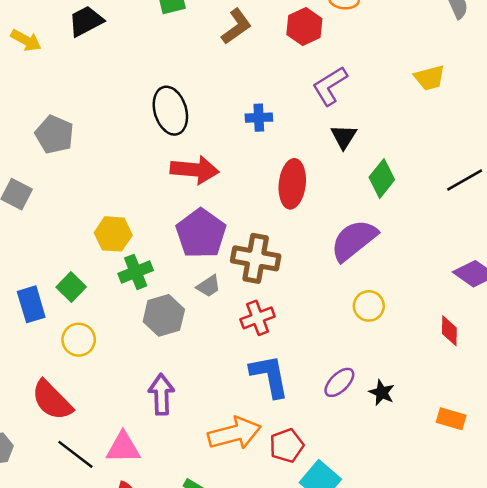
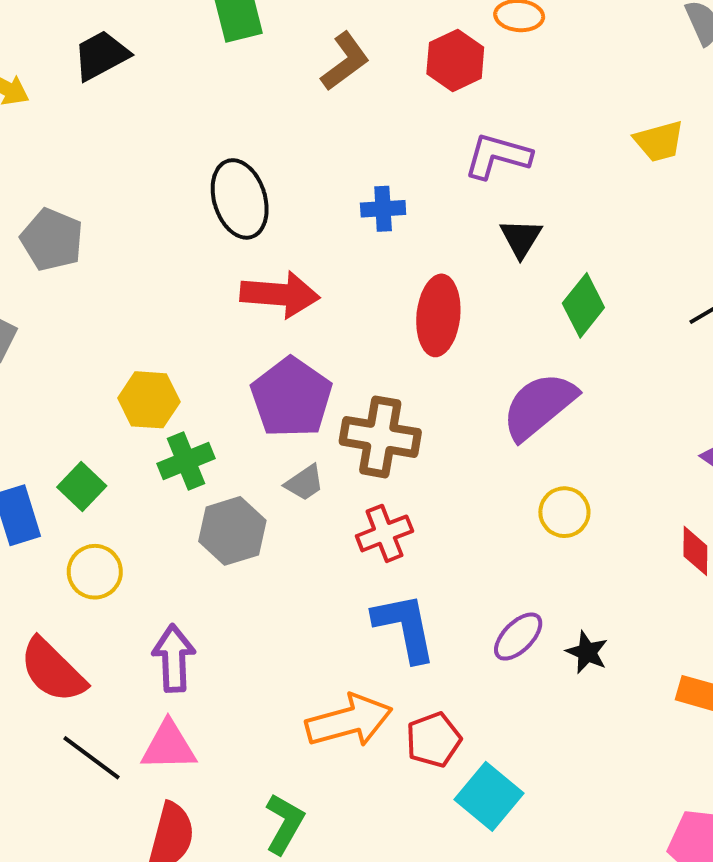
purple L-shape: (330, 86) -> (498, 156), turned 48
purple arrow: (161, 394) -> (174, 658), moved

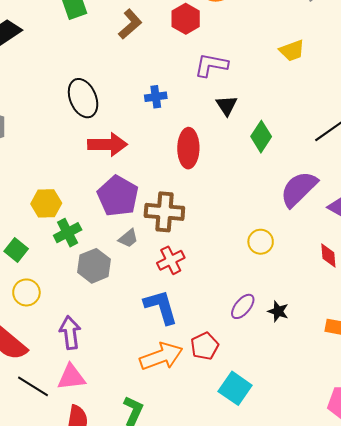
purple semicircle: (539, 406) -> (299, 189), moved
blue L-shape: (405, 627) -> (161, 307), moved
red pentagon: (434, 740) -> (205, 346), moved

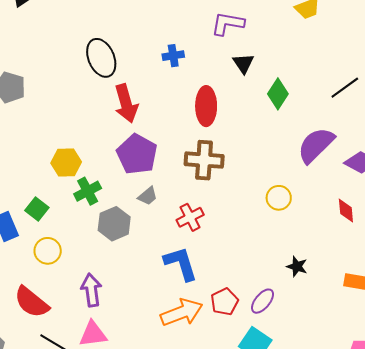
red arrow: (108, 144) -> (126, 103), turned 75
brown cross: (164, 212) -> (204, 160), moved
purple ellipse: (243, 306) -> (263, 301), moved

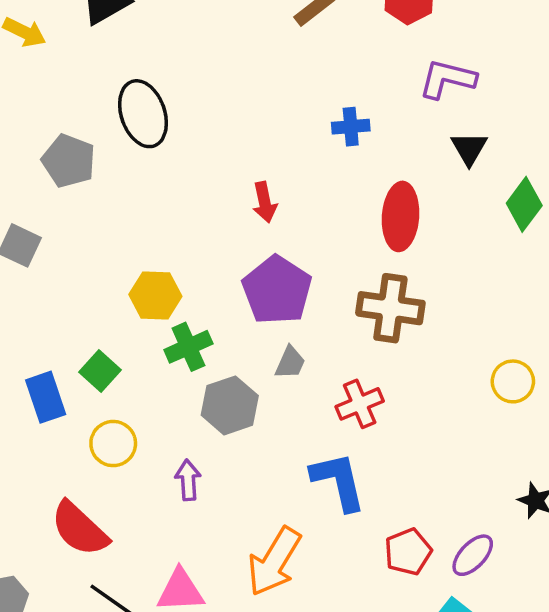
black ellipse: (101, 58) -> (143, 114), moved
red arrow: (126, 103) -> (265, 202), size x0.6
gray trapezoid: (148, 196) -> (290, 363), turned -30
purple arrow: (91, 290) -> (188, 480), moved, size x0.7
orange arrow: (182, 312) -> (274, 562), moved, turned 138

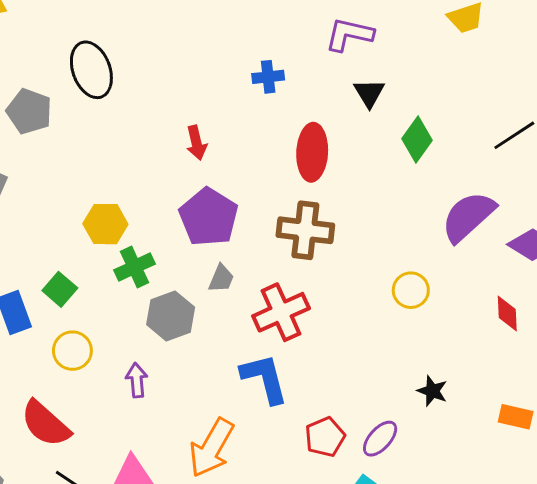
red cross: (360, 404) -> (281, 312), size x1.4

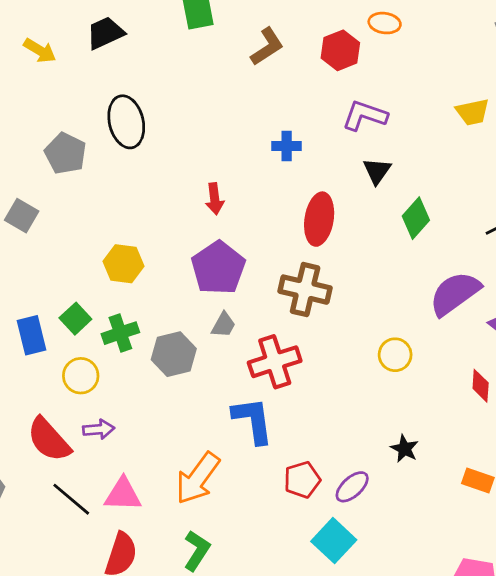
green cross: (135, 267) -> (120, 333), moved
purple arrow: (137, 380) -> (99, 429), moved, turned 84

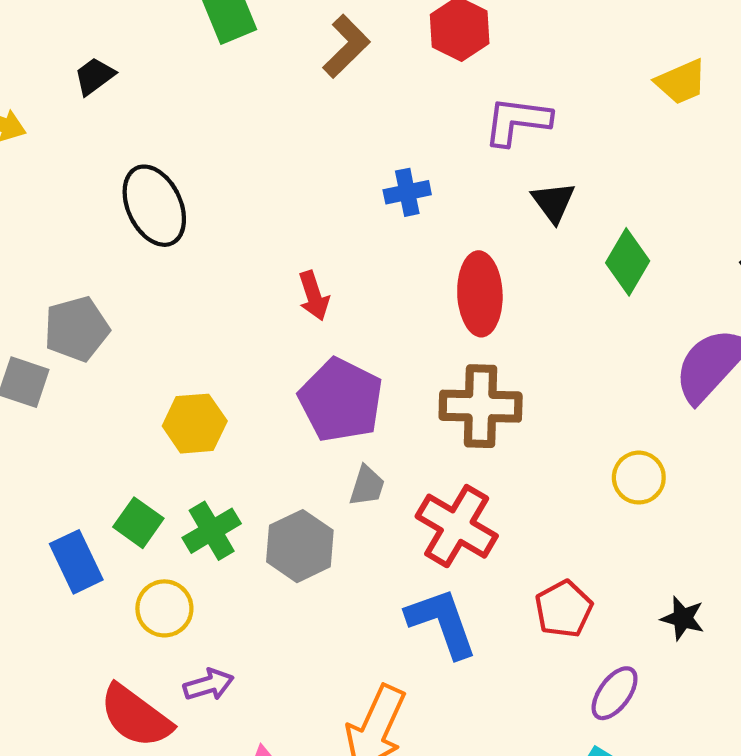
black trapezoid: (105, 33) -> (94, 76), size x0.7
gray pentagon: (65, 153) -> (77, 329), moved, turned -30
red cross: (275, 362) -> (457, 526), turned -30
red pentagon: (302, 480) -> (564, 609), moved

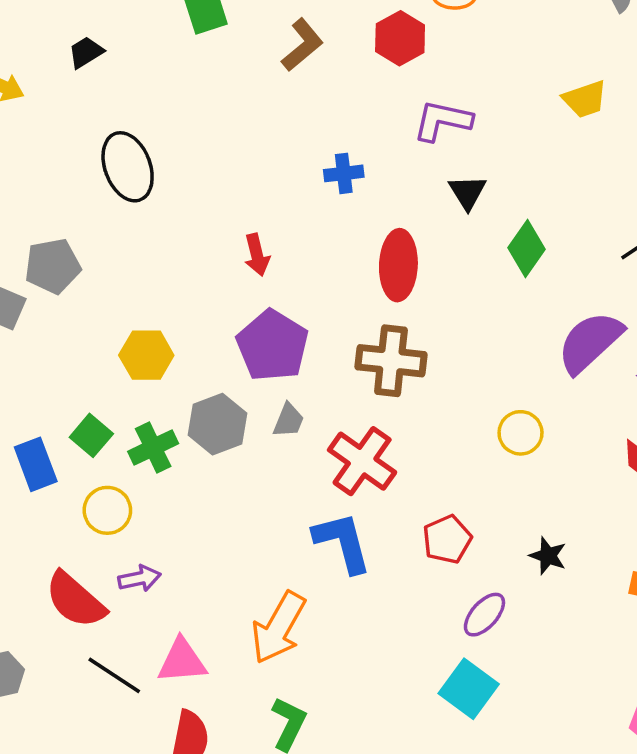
gray hexagon: (300, 546) -> (217, 424), moved

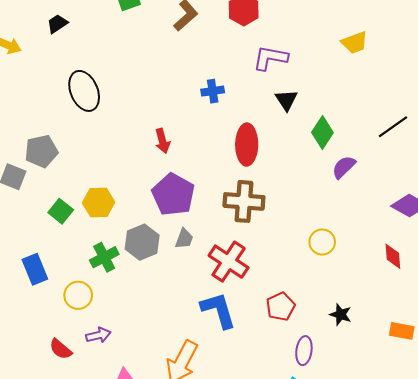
purple semicircle: (590, 342) -> (344, 167), moved, size x0.6
green square: (91, 435) -> (61, 211), moved
red semicircle: (75, 600) -> (61, 349), size x0.6
purple ellipse: (484, 615) -> (304, 351), turned -32

